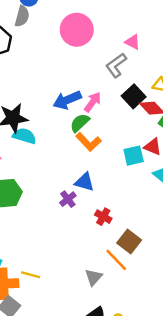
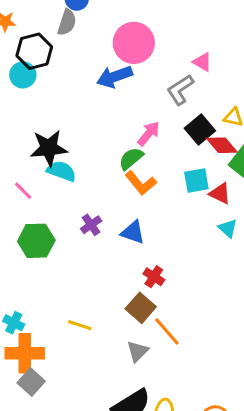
blue arrow: (67, 100) -> (115, 77), moved
cyan square: (134, 156) -> (196, 181), moved
purple cross: (68, 199) -> (91, 225), moved
brown square: (129, 241) -> (141, 308), moved
yellow line: (31, 275) -> (80, 325), moved

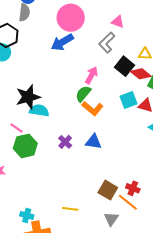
green hexagon: (36, 241) -> (25, 146), moved
red cross: (154, 277) -> (133, 188), moved

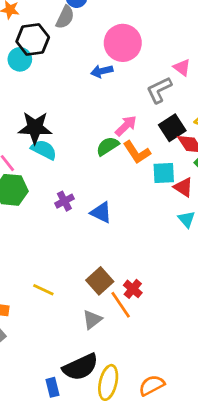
blue arrow: (62, 42) -> (102, 71), size x0.7
orange L-shape: (92, 108) -> (137, 152), moved

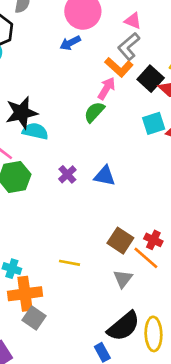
pink triangle: (182, 67) -> (133, 21), moved
orange L-shape: (137, 152) -> (119, 67), moved

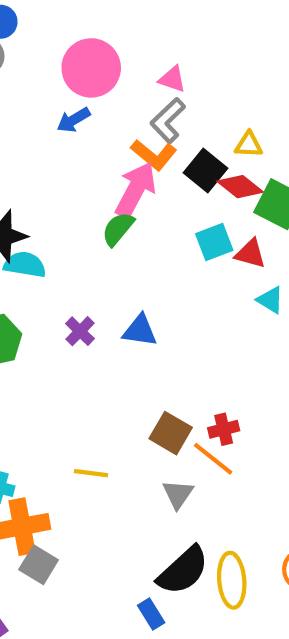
pink arrow: (106, 88) -> (136, 190), size x1.5
red cross: (153, 240) -> (224, 429), turned -36

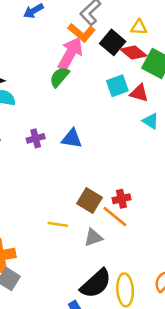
purple cross: (80, 331) -> (36, 138), turned 30
yellow line: (91, 473) -> (58, 224), moved
gray triangle: (178, 494) -> (93, 237), turned 36

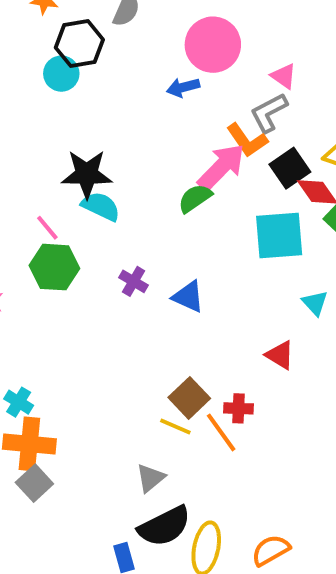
cyan square: (117, 86) -> (279, 235), size x1.5
red triangle: (139, 93) -> (280, 355), moved
purple cross: (36, 138) -> (134, 281), turned 30
yellow line: (58, 224) -> (175, 427), moved
gray triangle: (93, 237) -> (151, 478), moved, turned -36

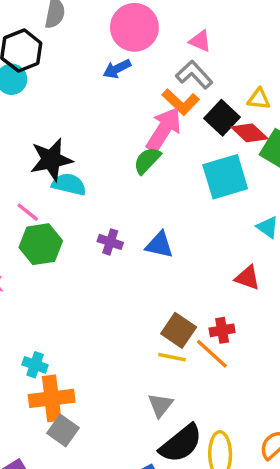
gray L-shape: (269, 113) -> (194, 75), turned 87

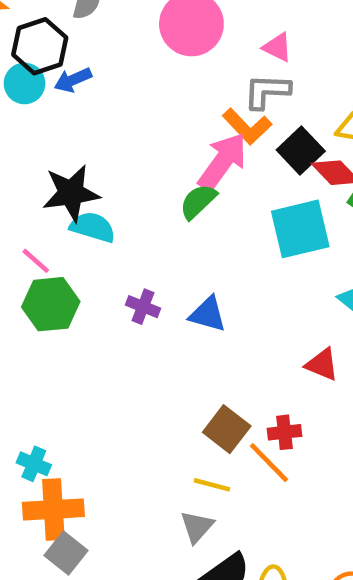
blue arrow: (117, 69) -> (73, 80), moved
gray L-shape: (194, 75) -> (267, 91), turned -48
yellow line: (172, 357) -> (212, 485), moved

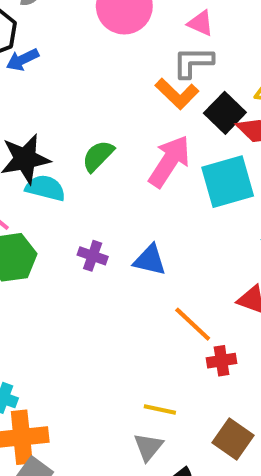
pink arrow: (222, 162) -> (169, 161), moved
green semicircle: (198, 201) -> (98, 156), moved
brown square: (227, 429) -> (233, 439), moved
orange line: (269, 463) -> (193, 324), moved

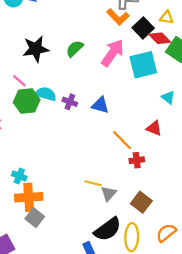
cyan semicircle: (45, 188) -> (46, 94), moved
yellow line: (160, 410) -> (93, 183), moved
gray triangle: (148, 447) -> (109, 194), moved

